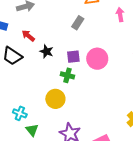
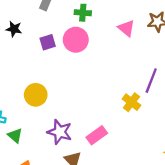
black star: (47, 51) -> (14, 29), moved
green cross: (67, 75) -> (83, 13), moved

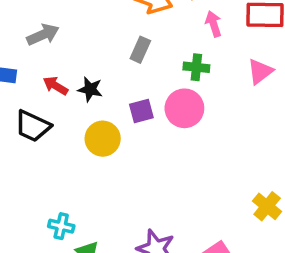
pink triangle: (126, 28) -> (260, 71), moved, turned 42
yellow circle: (36, 95) -> (103, 139), moved

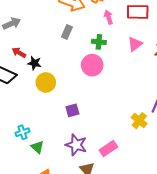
black star: (90, 89) -> (34, 63), moved
purple square: (141, 111) -> (72, 110), moved
cyan cross: (61, 226) -> (22, 132), turned -32

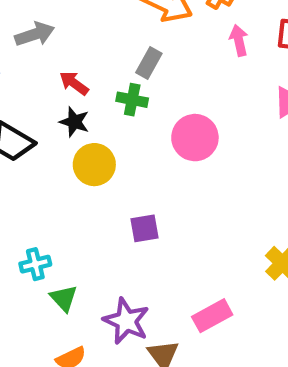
green cross: (99, 42) -> (132, 100), moved
red arrow: (19, 53) -> (74, 83), moved
purple star: (76, 145) -> (126, 321), moved

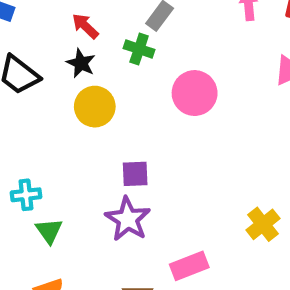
purple star: (126, 321) -> (128, 219), moved

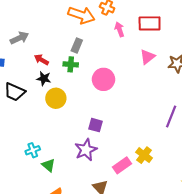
purple square: (135, 174) -> (96, 125), moved, turned 32
purple star: (128, 219) -> (86, 150), turned 30
yellow cross: (263, 224) -> (144, 155), moved

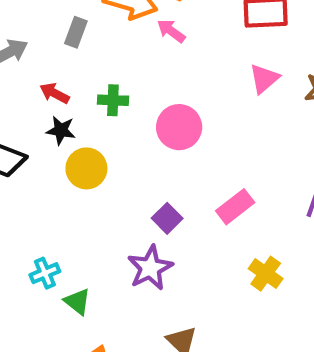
pink arrow: (119, 29) -> (171, 31), moved, turned -32
gray rectangle: (77, 46) -> (76, 32), moved
purple square: (96, 125) -> (167, 218), turned 32
pink rectangle: (122, 165) -> (235, 207), moved

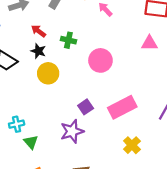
pink triangle: (264, 79) -> (150, 43), turned 30
pink rectangle: (235, 207) -> (122, 107), size x1.4

